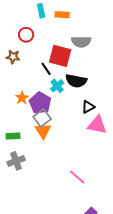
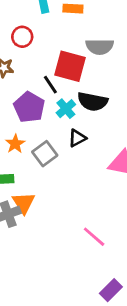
orange star: (22, 98) -> (15, 144), moved
purple pentagon: (40, 103) -> (29, 107), moved
black triangle: (88, 107) -> (77, 138), moved
orange triangle: (43, 131) -> (24, 203), moved

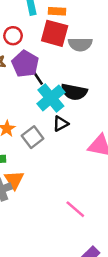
red square: (70, 66) -> (55, 33), moved
purple pentagon: (29, 107) -> (25, 64), moved
cyan cross: (66, 109) -> (51, 98), size x1.6

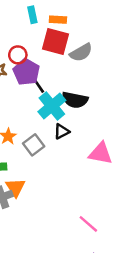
red circle: (13, 36) -> (18, 55), moved
gray semicircle: (80, 44) -> (81, 52), turned -30
pink line: (75, 209) -> (88, 224), moved

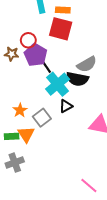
gray semicircle: (81, 52) -> (87, 64), moved
orange triangle: (15, 187) -> (26, 134), moved

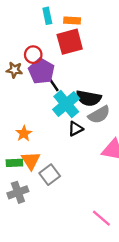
red square: (61, 29) -> (70, 42), turned -30
gray semicircle: (87, 64) -> (99, 115), moved
gray square: (42, 118) -> (50, 175), moved

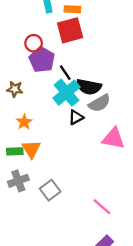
brown star: (14, 70) -> (15, 89), moved
black line: (53, 84) -> (65, 73), moved
gray square: (50, 175) -> (50, 190), moved

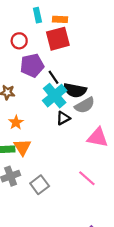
red circle: (34, 43) -> (19, 41), moved
purple pentagon: (42, 60) -> (32, 66), turned 30
pink line: (102, 207) -> (87, 178), moved

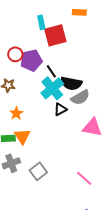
cyan rectangle: (37, 15) -> (41, 22), moved
orange rectangle: (60, 19) -> (79, 12), moved
red circle: (19, 41) -> (15, 54), moved
pink line: (87, 178) -> (84, 178), moved

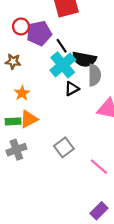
gray semicircle: (80, 97) -> (94, 75), turned -60
orange triangle: (22, 136) -> (29, 119), turned 36
gray square: (38, 171) -> (64, 147), moved

